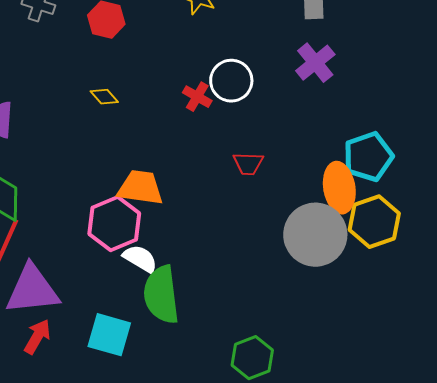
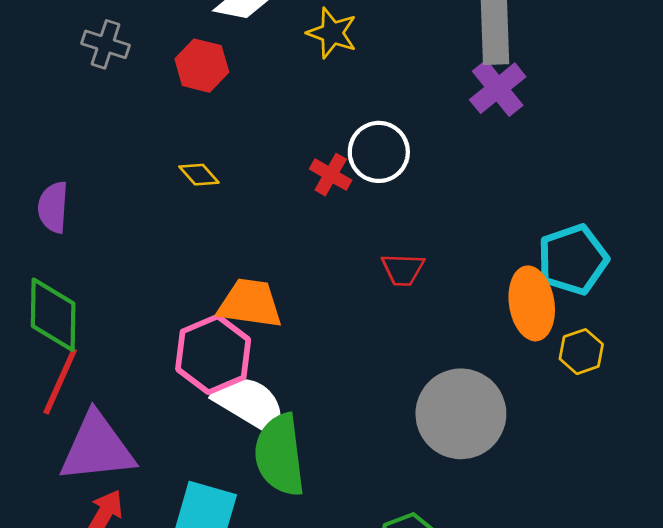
purple cross: (315, 63) -> (498, 88), moved
yellow hexagon: (374, 222) -> (581, 352), size x0.6
gray circle: (315, 235) -> (461, 414), moved
white semicircle: (140, 259) -> (250, 404), size x1.5

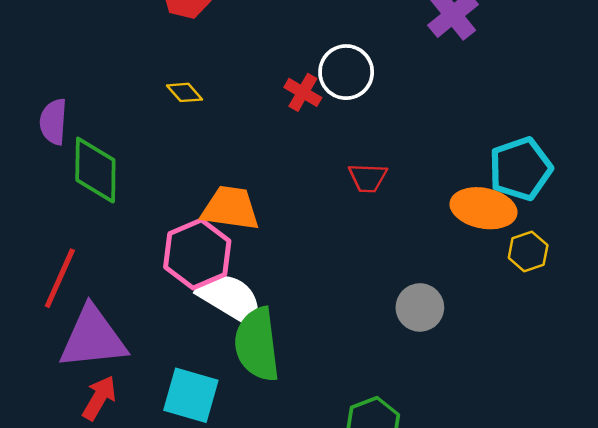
orange ellipse: (532, 303) -> (484, 208), turned -70
green diamond: (53, 315) -> (95, 170), moved
gray circle: (461, 414) -> (420, 307), size x0.6

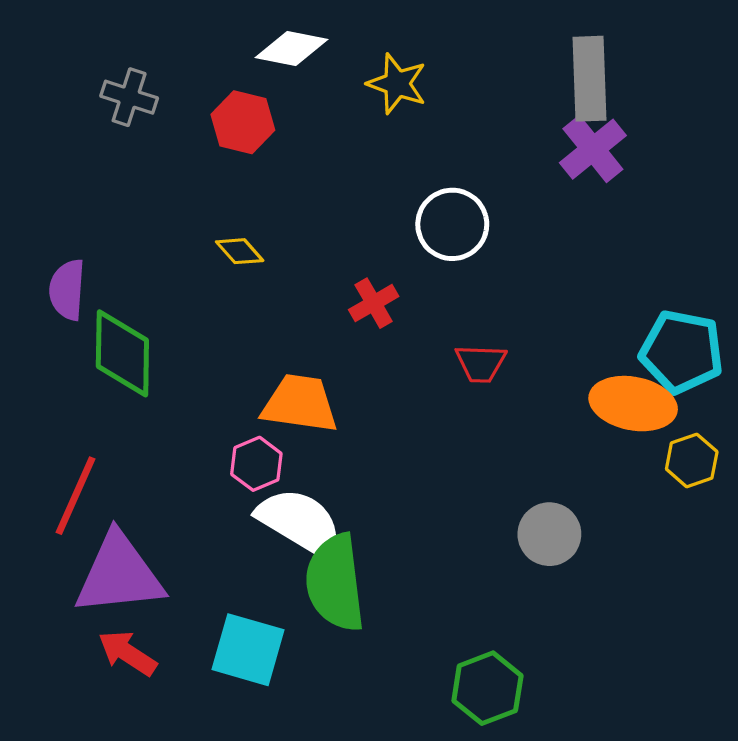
red cross: (303, 92) -> (374, 303), moved, turned 30
cyan pentagon: (520, 169) -> (682, 352), turned 30
pink hexagon: (197, 254) -> (256, 464), size x0.6
red arrow: (99, 398) -> (127, 653), turned -87

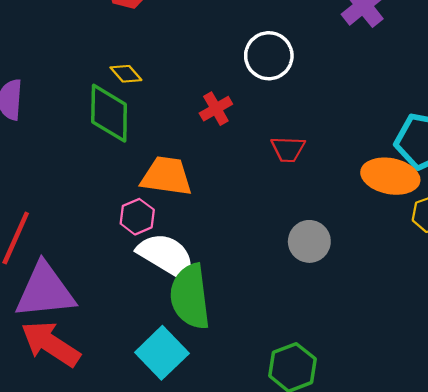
green diamond: (122, 353) -> (109, 113), moved
gray circle: (549, 534) -> (309, 241), moved
cyan square: (248, 650) -> (162, 353), moved, turned 30
red arrow: (127, 653) -> (51, 344), size x1.5

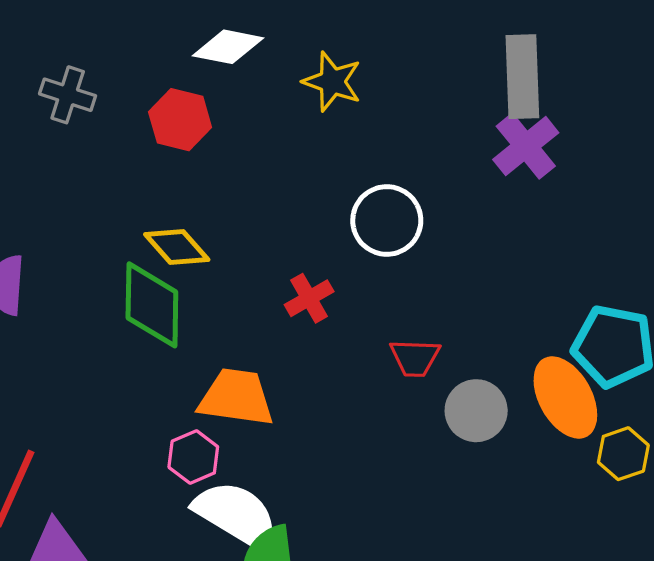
yellow diamond: (126, 74) -> (177, 247), size x1.4
orange ellipse: (390, 176) -> (565, 397), turned 50
gray circle: (309, 241) -> (476, 411), moved

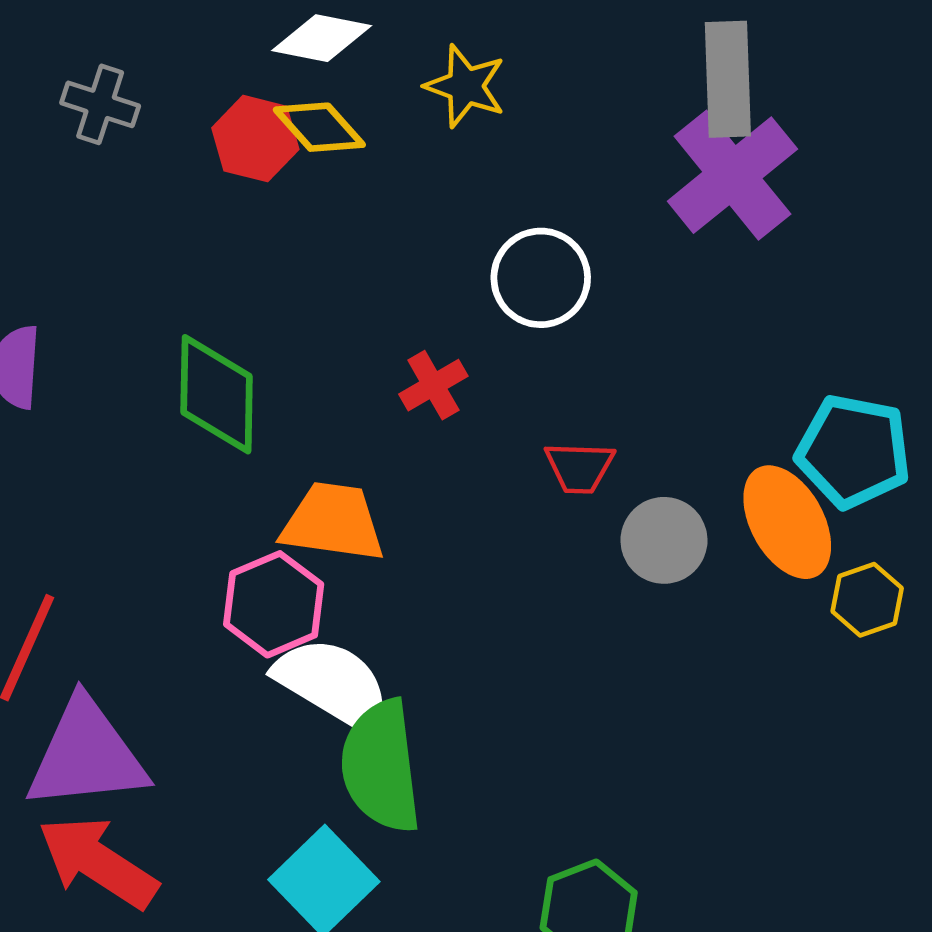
purple cross: (526, 146) -> (732, 175), size x1.4
yellow diamond: (177, 247) -> (319, 127), moved
pink hexagon: (193, 457) -> (274, 604), size x1.4

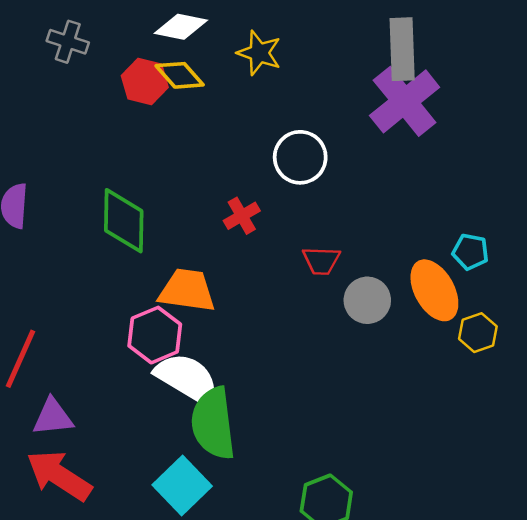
gray cross: (100, 104) -> (68, 42), moved
cyan pentagon: (853, 451) -> (470, 252), size x0.6
purple triangle: (86, 755) -> (53, 417), size x0.6

